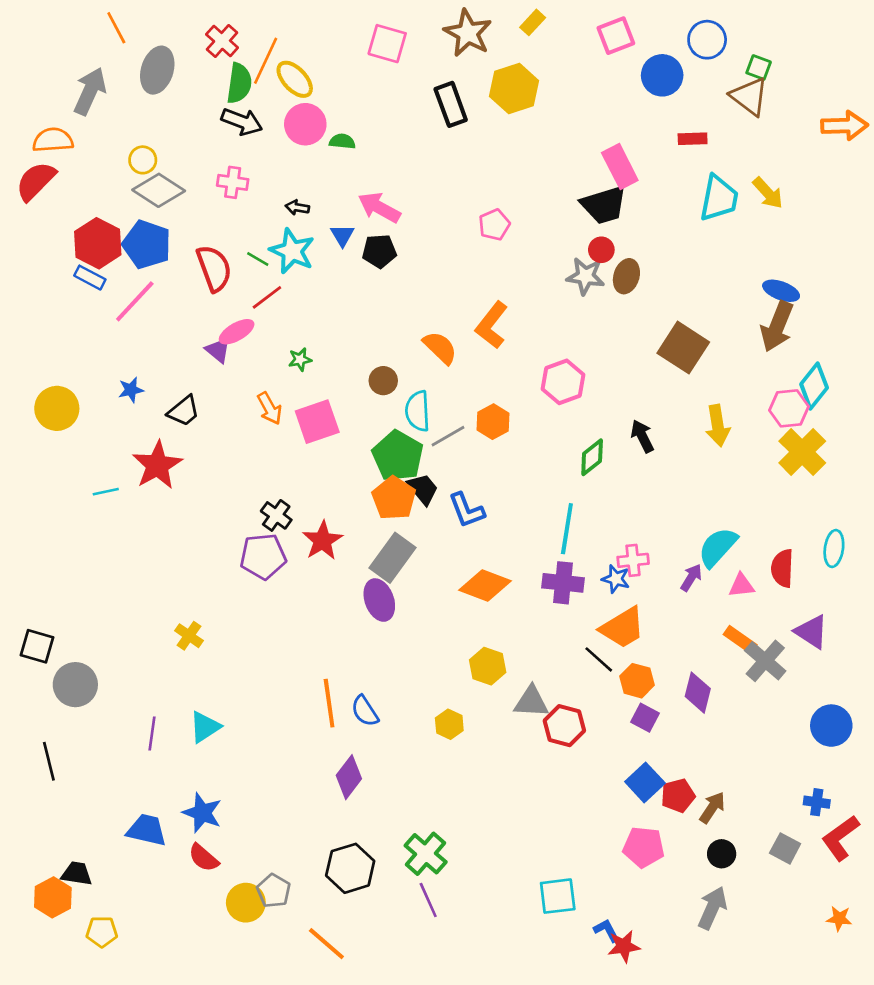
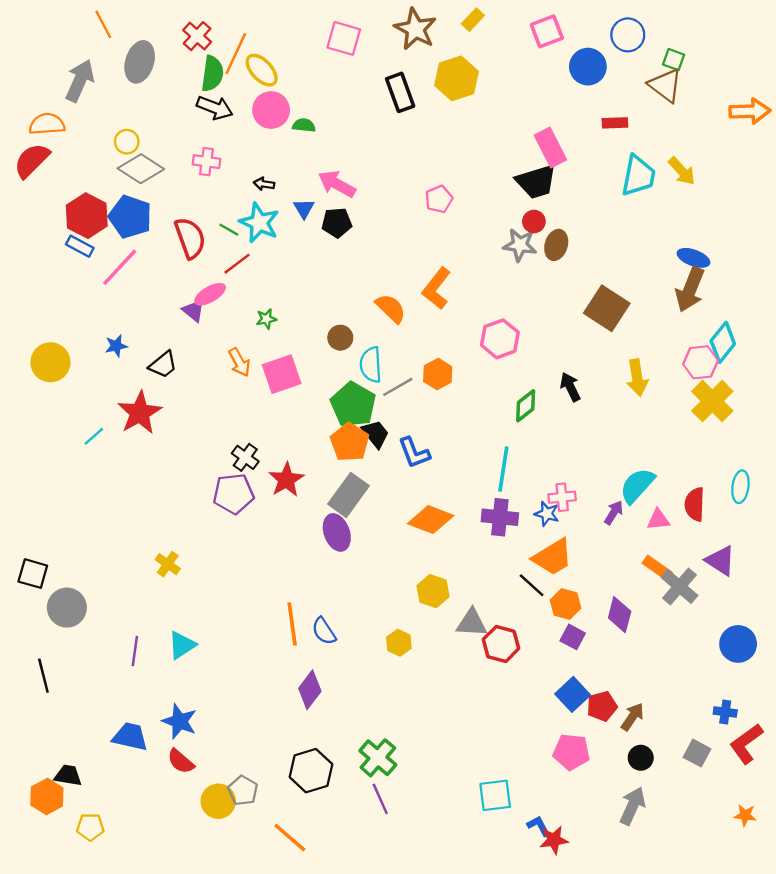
cyan line: (106, 492) -> (94, 436), turned -30

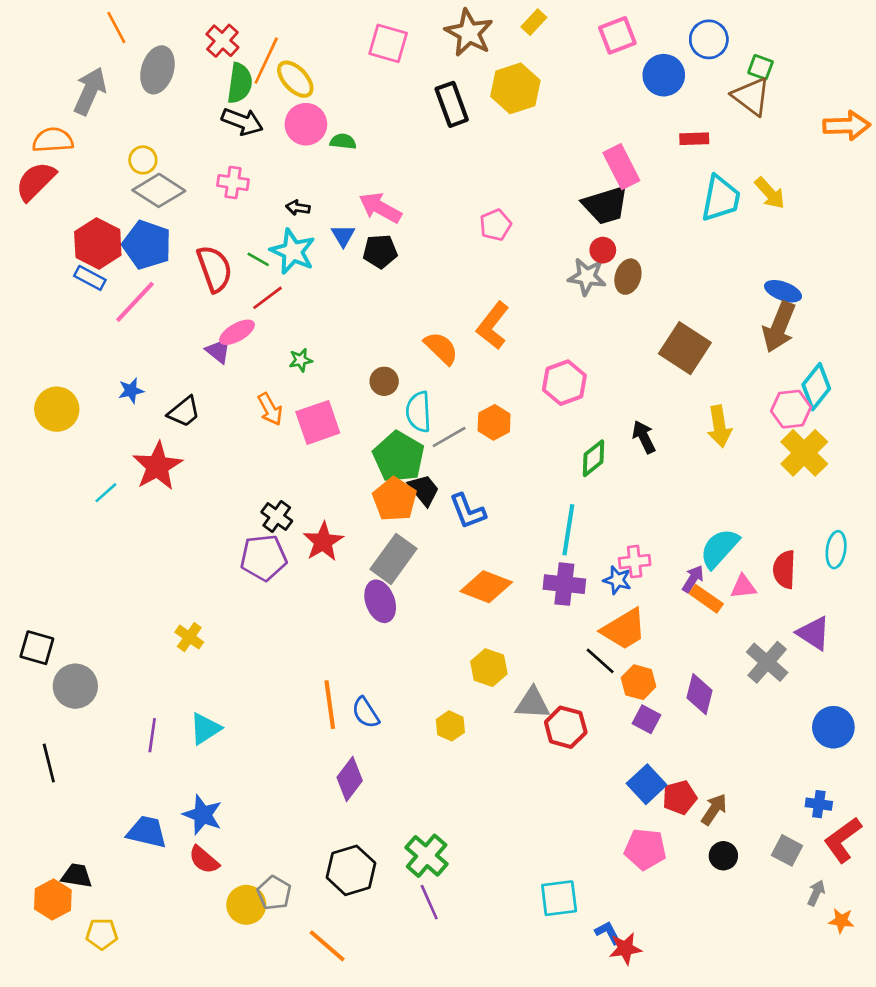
orange rectangle: (657, 568) -> (706, 599), moved
gray arrow: (632, 806) -> (816, 893), moved, size x0.6

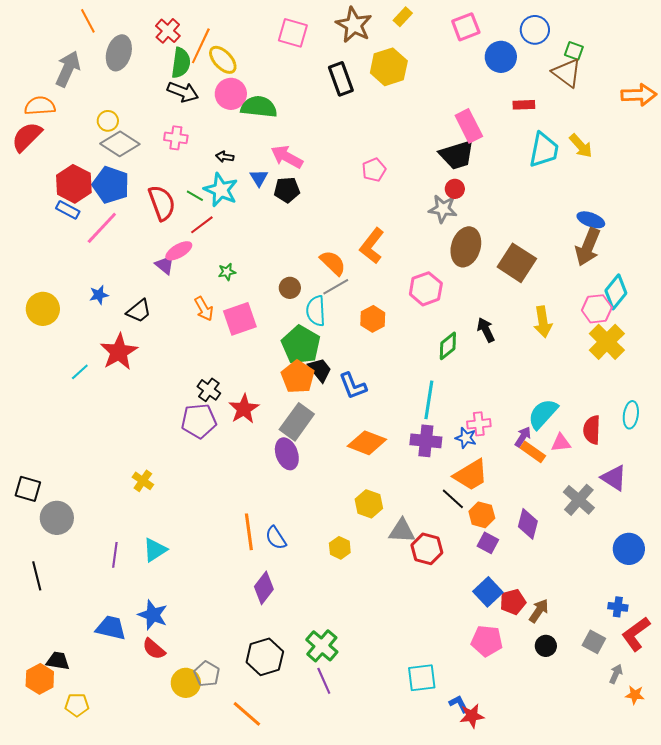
green semicircle: (343, 141) -> (259, 107), size x1.8
brown ellipse: (628, 277) -> (466, 247), moved, size x1.5
gray line: (449, 437) -> (336, 287), moved

